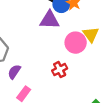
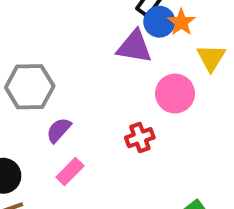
yellow triangle: (91, 34) -> (211, 58), moved

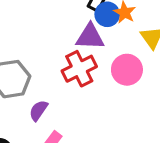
red cross: (140, 138) -> (79, 69), moved, size x1.5

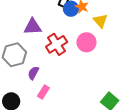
purple triangle: (90, 37) -> (33, 27), moved

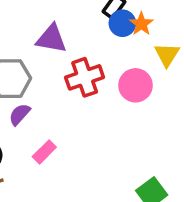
purple semicircle: (33, 73) -> (20, 114), moved

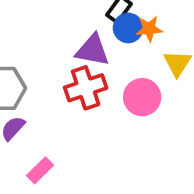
orange star: (141, 24) -> (149, 29), turned 30
purple triangle: (51, 39) -> (92, 50), moved

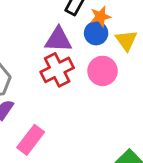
blue circle: (128, 28) -> (96, 33), moved
pink rectangle: (40, 170) -> (31, 140), size x1.4

